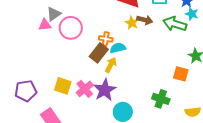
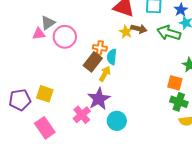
cyan semicircle: (118, 48) -> (112, 57), turned -70
yellow square: (63, 86) -> (45, 94), moved
pink cross: (85, 89) -> (82, 115), moved
green cross: (161, 99) -> (179, 102), moved

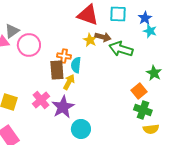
green arrow: (169, 33) -> (121, 49), moved
brown rectangle: (93, 62) -> (57, 70), turned -42
orange square: (175, 83) -> (139, 91), turned 35
pink cross: (82, 115) -> (41, 100), moved

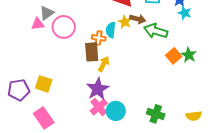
cyan semicircle: (76, 65) -> (111, 30), moved
orange square: (139, 91) -> (174, 56), moved
pink cross: (41, 100) -> (99, 107), moved
green cross: (143, 110) -> (156, 114), moved
yellow semicircle: (151, 129) -> (194, 116), moved

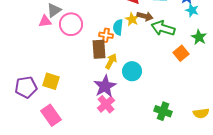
green star: (189, 55) -> (199, 37), moved
cyan circle: (116, 111) -> (132, 71), moved

